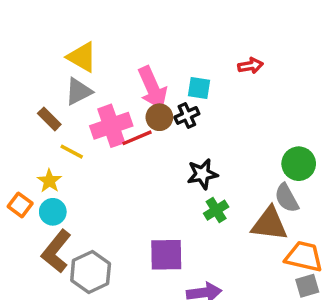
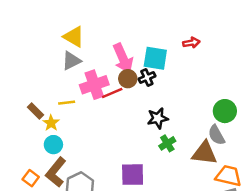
cyan square: (199, 88) -> (155, 58), size x1.5
brown rectangle: (49, 119) -> (35, 111), moved
yellow line: (72, 152) -> (67, 103), turned -35
orange square: (20, 205) -> (31, 178), moved

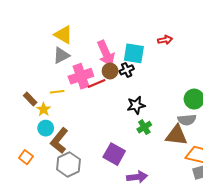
gray semicircle: (216, 135) -> (187, 120), turned -66
brown L-shape: (56, 172) -> (59, 141), moved
purple square: (133, 175) -> (114, 154), turned 30

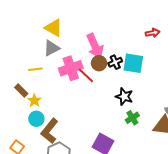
cyan square: (134, 53) -> (133, 63), moved
red line: (97, 83) -> (86, 75), turned 66
yellow line: (57, 92) -> (35, 69), moved
black star: (136, 105) -> (124, 97), turned 30

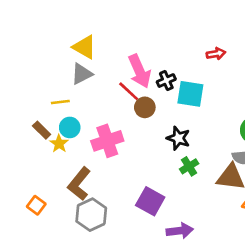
black cross: (115, 62) -> (166, 81), moved
brown circle: (99, 63) -> (145, 107), moved
pink cross: (71, 68) -> (107, 141), moved
red line: (86, 75) -> (129, 91), moved
cyan circle: (36, 119) -> (70, 127), moved

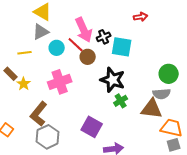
cyan circle: (70, 127) -> (57, 48), moved
black star: (178, 138) -> (113, 80), size x1.4

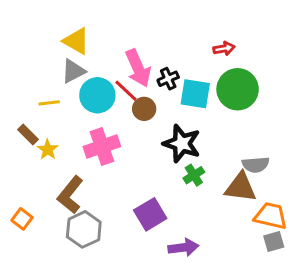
cyan circle: (57, 48) -> (97, 95), size x1.5
green circle: (169, 74) -> (238, 89), moved, size x1.4
purple square: (92, 127) -> (150, 214), turned 30

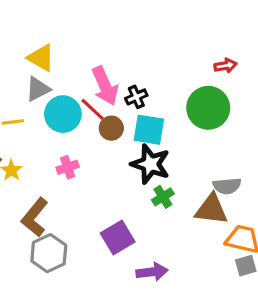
red arrow: (224, 49) -> (225, 66), moved
cyan square: (195, 94) -> (149, 130), moved
pink cross: (102, 147) -> (68, 167), size x0.6

